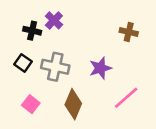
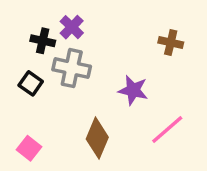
gray cross: (55, 67) -> (72, 68), moved
purple star: (100, 68) -> (133, 90), turned 30
pink square: (31, 104) -> (29, 148), moved

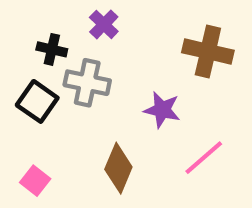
purple cross: (72, 27) -> (104, 24), moved
brown cross: (171, 42) -> (208, 52), size x1.6
black square: (31, 83) -> (37, 101), size x1.4

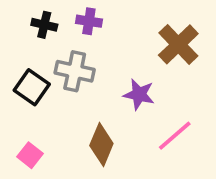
purple cross: (104, 24) -> (89, 21), turned -35
black cross: (52, 49) -> (44, 25), moved
brown cross: (208, 52) -> (178, 44), turned 33

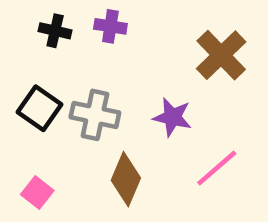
gray cross: (75, 71) -> (95, 115), moved

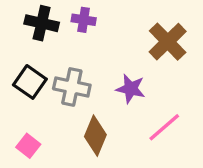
black cross: (55, 31) -> (42, 23), size x1.4

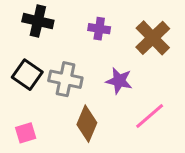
purple cross: (84, 20) -> (99, 29), moved
pink square: (28, 146) -> (26, 133), turned 35

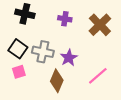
purple star: (119, 81) -> (69, 58), moved, turned 30
pink square: (26, 133) -> (19, 72), moved

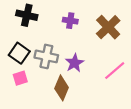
pink line: (98, 76) -> (115, 71), moved

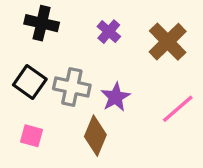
purple cross: (70, 21) -> (109, 32), turned 32
pink square: (20, 78) -> (31, 136), moved, turned 32

